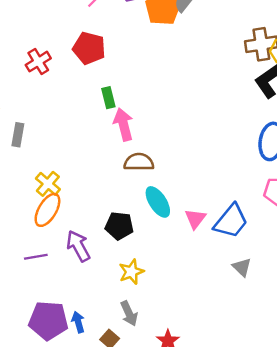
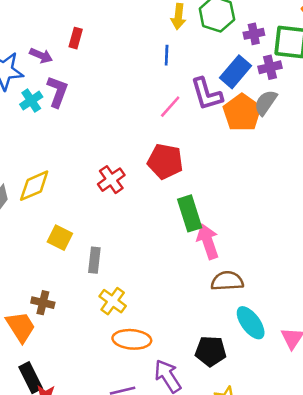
green rectangle: (108, 98) -> (190, 213), size x1.5
yellow cross: (48, 184) -> (113, 301), moved
orange ellipse: (47, 210) -> (132, 339), turned 68

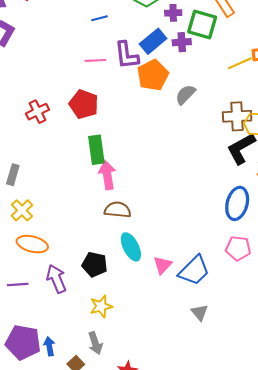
blue line: (167, 55) -> (99, 18), turned 63
gray semicircle: (266, 103) -> (185, 95), moved
pink line: (170, 107) -> (95, 60), turned 36

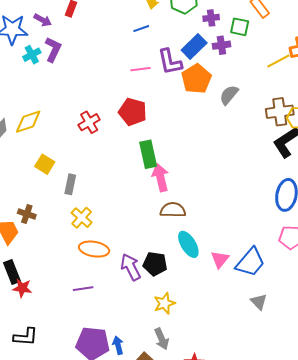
green square: (202, 25) -> (240, 27), size x0.7
purple arrow: (56, 279) -> (131, 267), moved

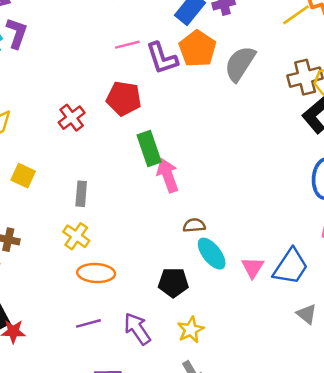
purple L-shape: (170, 62) -> (162, 58), moved
gray semicircle: (229, 95) -> (240, 64), size x1.4
gray rectangle: (70, 184) -> (81, 194), moved
brown semicircle: (173, 210) -> (194, 225), moved, size x0.7
purple arrow: (131, 267) -> (137, 329), moved

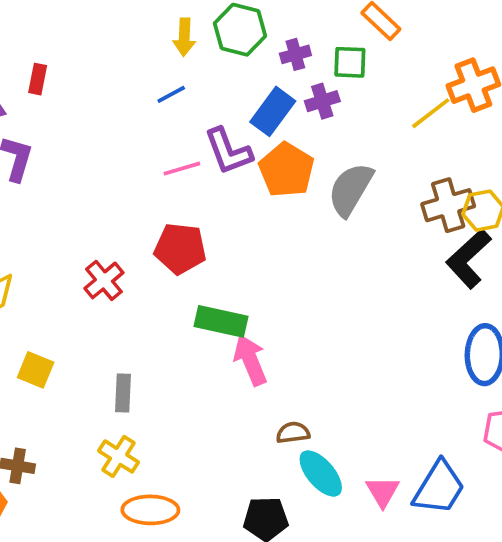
purple L-shape: (162, 58) -> (228, 151), moved
green rectangle: (149, 149) -> (221, 321), turned -56

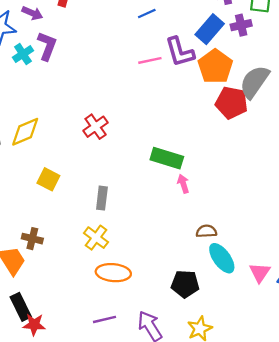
red pentagon: (180, 249) -> (232, 103), moved
pink arrow: (250, 360) -> (183, 184), size x0.6

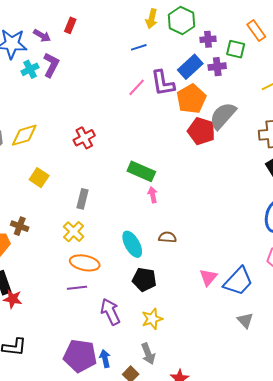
pink line: (150, 60) -> (137, 87), turned -42
cyan ellipse: (222, 258) -> (132, 244), moved
purple line: (104, 319) -> (77, 288), moved

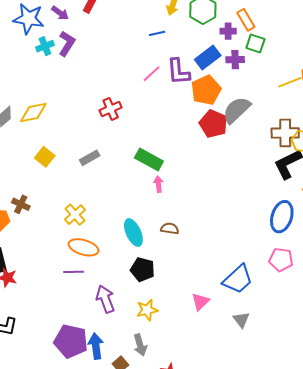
orange rectangle: (256, 31) -> (246, 20), moved
red cross: (84, 138) -> (111, 109), moved
gray rectangle: (82, 199) -> (90, 158), moved, turned 42
pink triangle: (208, 277) -> (200, 302), moved
blue arrow: (105, 359) -> (96, 346), size x1.4

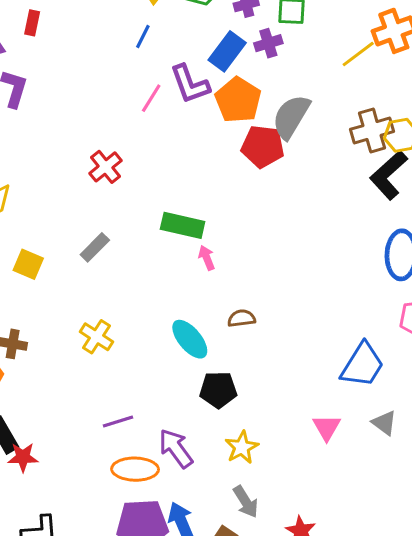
blue line: (157, 33) -> (143, 37), turned -35
orange ellipse: (84, 247) -> (135, 469), moved
pink triangle: (200, 302) -> (327, 427), moved

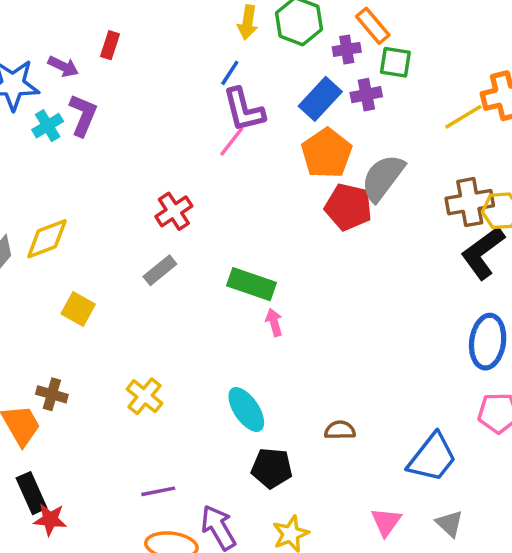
purple L-shape: (190, 84) -> (244, 110), moved
gray rectangle: (95, 247) -> (160, 270), moved
brown semicircle: (242, 318) -> (340, 430), moved

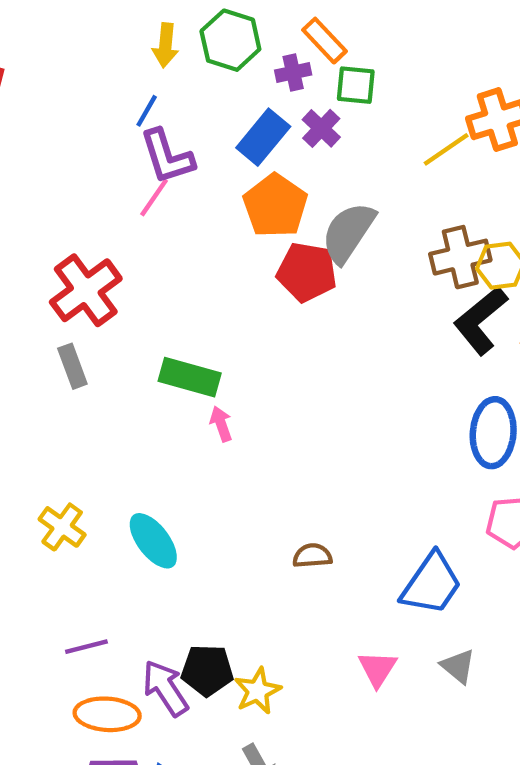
purple cross: (366, 95) -> (321, 128), turned -32
red cross: (174, 211) -> (86, 290), size x1.5
gray rectangle: (160, 270) -> (72, 366), turned -68
cyan ellipse: (246, 410) -> (153, 541), moved
black pentagon: (272, 468) -> (207, 670), moved

